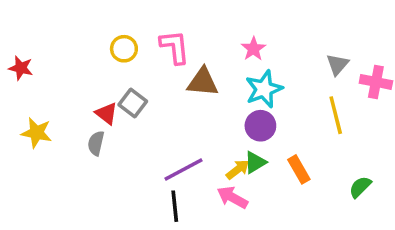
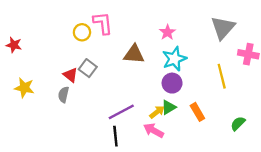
pink L-shape: (175, 47) -> (103, 23), moved
gray triangle: (337, 64) -> (223, 28), moved, size x1.6

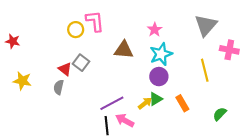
pink arrow: (154, 130) -> (125, 120), moved

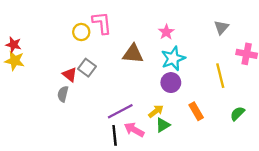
gray triangle: (206, 25) -> (221, 27), size x0.6
yellow star: (22, 81) -> (15, 61), moved
green triangle: (156, 99) -> (163, 125), moved
green semicircle: (220, 114) -> (237, 114), moved

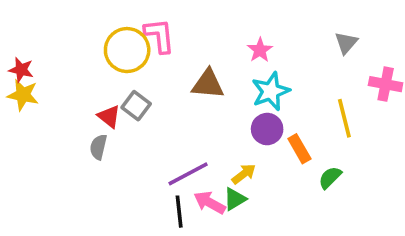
yellow circle: (81, 32) -> (127, 50), size x1.6
orange rectangle: (196, 111) -> (299, 149), moved
green semicircle: (237, 114) -> (330, 177), moved
green triangle: (163, 125) -> (235, 199), moved

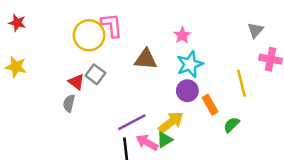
gray triangle: (346, 43) -> (255, 30), moved
red star: (21, 70) -> (17, 23), moved
yellow arrow: (244, 174) -> (171, 122), size x1.5

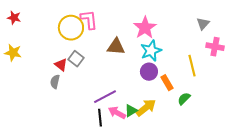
pink star: (182, 35) -> (145, 28), size x1.6
yellow arrow: (171, 122) -> (146, 108), moved

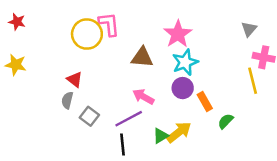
gray square: (76, 59) -> (89, 116), moved
yellow line: (192, 66) -> (253, 81), moved
pink arrow: (117, 113) -> (143, 97), moved

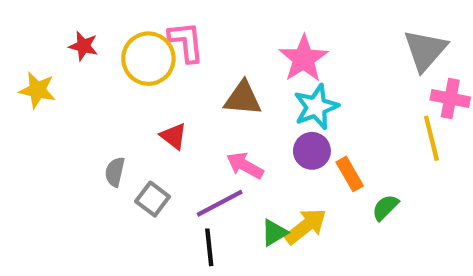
red star: (17, 22) -> (83, 46), moved
gray triangle: (249, 29) -> (425, 50), size x1.6
yellow star: (16, 65) -> (37, 90), moved
red triangle: (75, 79) -> (174, 136), moved

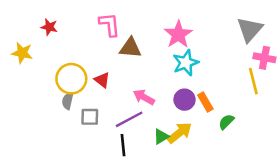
yellow circle: (148, 59) -> (71, 79), moved
brown triangle: (243, 98) -> (130, 48), moved
purple circle: (312, 151) -> (184, 100), moved
gray square: (153, 199) -> (90, 117), turned -36

